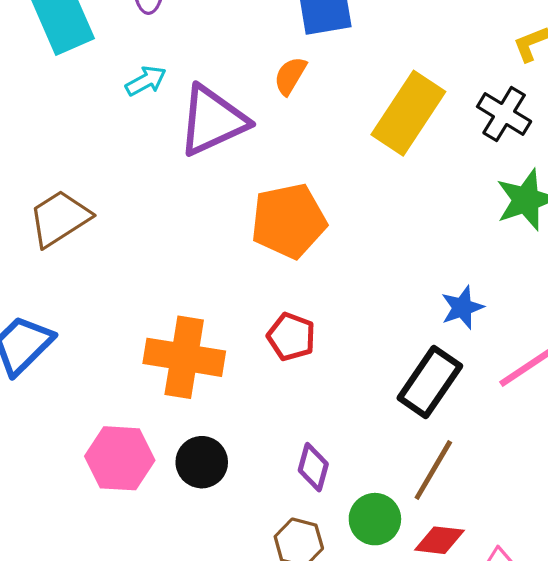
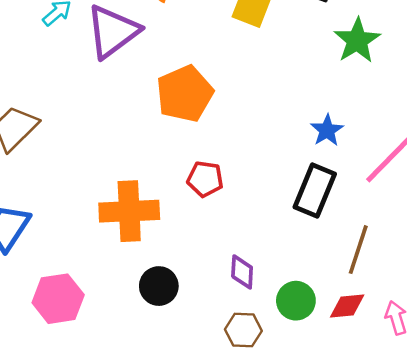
pink hexagon: (120, 458) -> (58, 299), moved
brown line: (433, 470) -> (358, 250), moved

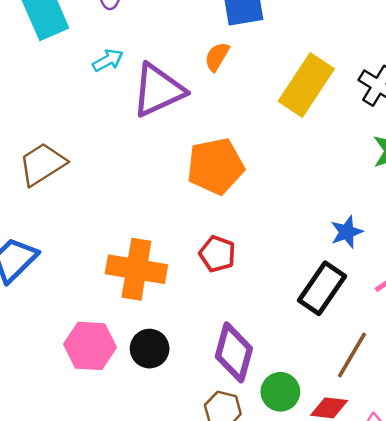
purple diamond: (242, 272) -> (234, 352), size x1.6
pink hexagon: (58, 299) -> (90, 346), moved

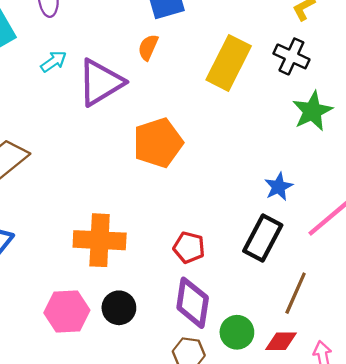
red pentagon: (217, 254) -> (189, 247), moved

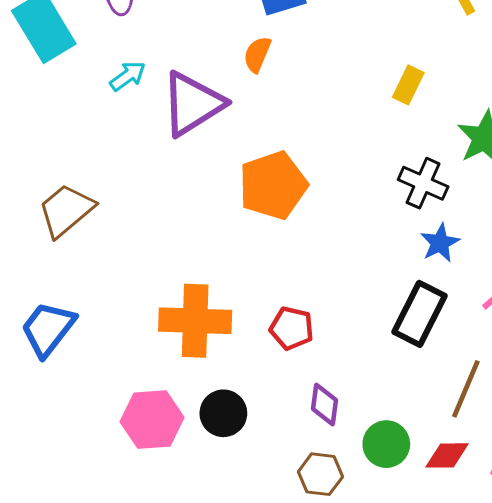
black cross: (291, 56) -> (423, 183), moved
yellow rectangle: (229, 63) -> (408, 85), moved, size x0.5
red pentagon: (189, 247) -> (292, 328), moved
purple diamond: (193, 303) -> (325, 404), size x0.6

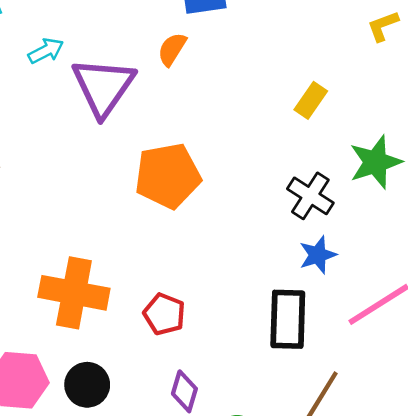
purple triangle: (193, 104) -> (103, 87), turned -32
black rectangle: (420, 314) -> (288, 319), turned -34

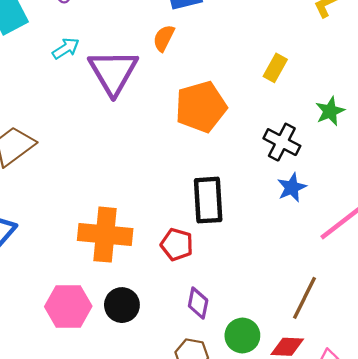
green star: (375, 162) -> (330, 111), size x0.7
orange pentagon: (168, 176) -> (201, 107), moved
black rectangle: (288, 319) -> (208, 200), moved

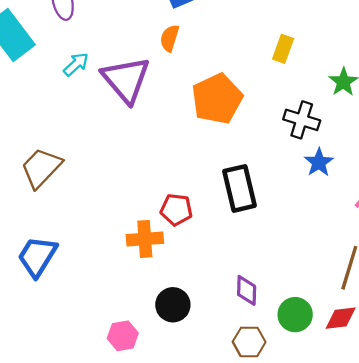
orange cross: (105, 235) -> (145, 239), size x0.7
red pentagon: (177, 245) -> (176, 210), moved
pink hexagon: (68, 306) -> (123, 336), moved, size x0.7

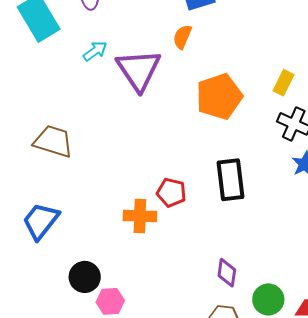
yellow rectangle: (283, 49) -> (283, 83), moved
brown trapezoid: (41, 168) -> (53, 141), turned 57
black circle: (173, 305) -> (85, 277), moved

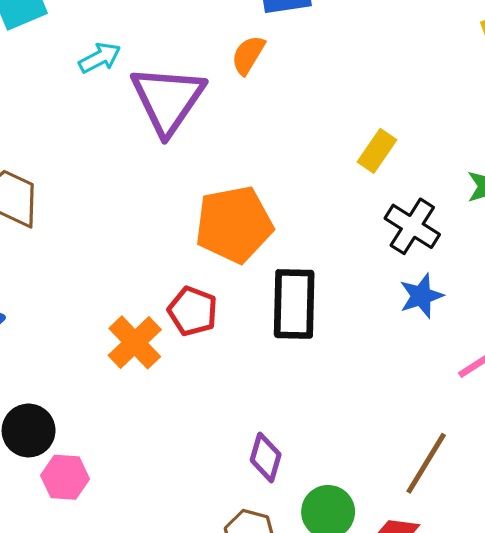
yellow rectangle: (283, 83) -> (377, 151), moved
orange pentagon: (219, 96) -> (234, 224), moved
orange cross: (140, 216) -> (135, 342), turned 36

